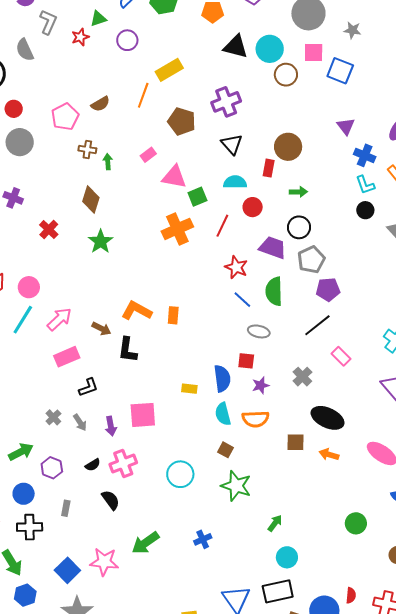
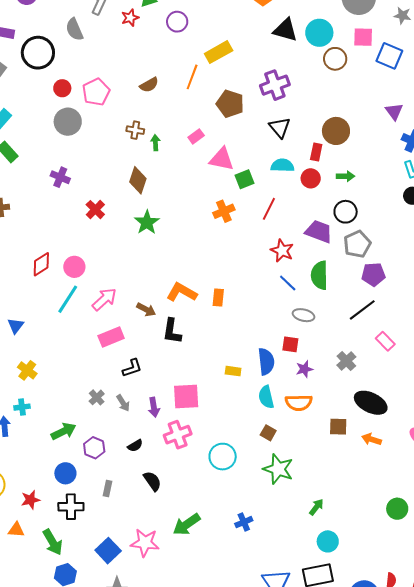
pink pentagon: (65, 117) -> (96, 92), moved
red circle: (253, 207) -> (311, 178), moved
orange cross: (177, 229) -> (224, 211), size x0.7
pink cross: (123, 463) -> (178, 435), moved

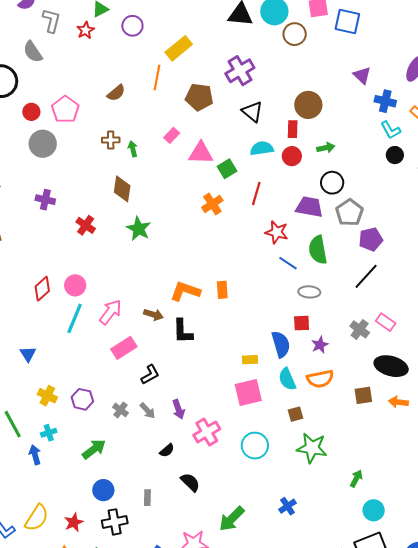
pink rectangle: (385, 341) -> (386, 322), moved
pink square: (186, 397) -> (248, 393), moved
brown square: (268, 433) -> (296, 414), turned -35
purple hexagon: (94, 448) -> (82, 399), moved

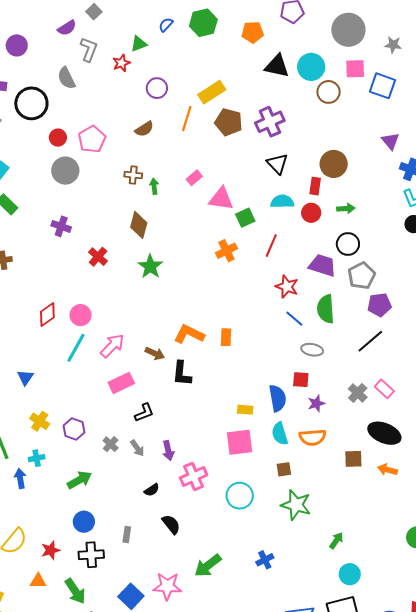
purple circle: (132, 26) -> (157, 88), moved
brown pentagon: (199, 97) -> (229, 122), moved

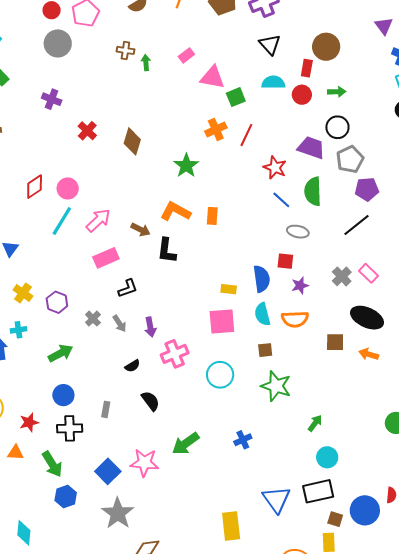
brown diamond: (139, 225) -> (132, 141), moved
red line: (271, 246) -> (246, 135), moved
green star: (150, 266) -> (186, 166), moved

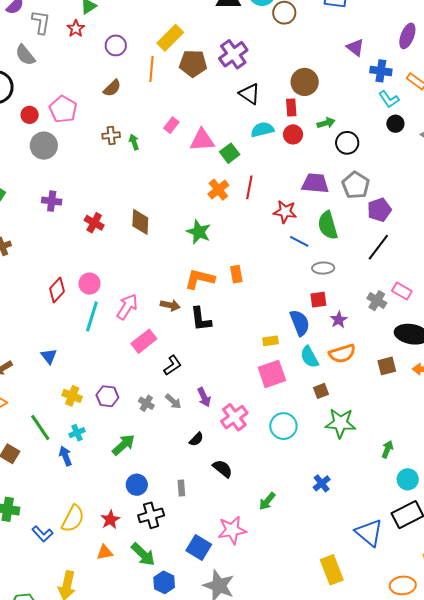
black circle: (337, 127) -> (347, 143), moved
green arrow: (186, 443) -> (267, 501), size x0.7

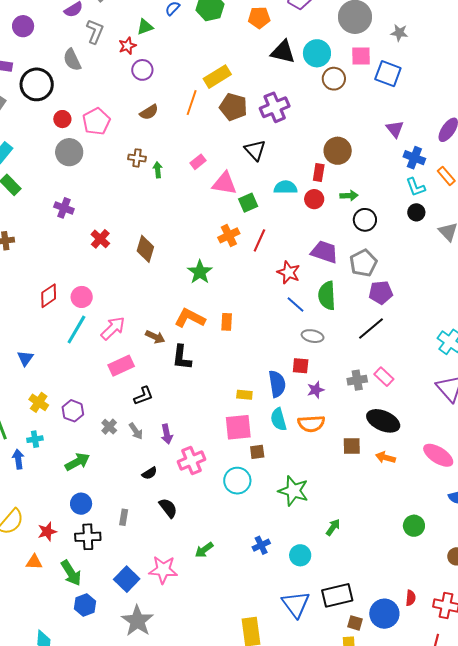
purple circle: (116, 45) -> (142, 70), moved
black triangle: (250, 94) -> (255, 150), moved
gray cross: (377, 301) -> (357, 380), turned 36
brown square: (321, 391) -> (257, 452), moved
cyan circle: (408, 479) -> (300, 555), moved

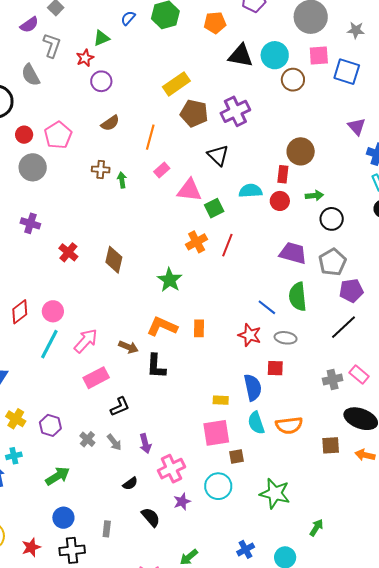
orange line: (192, 103) -> (150, 137), moved
red star: (289, 272) -> (250, 335), moved
purple star: (316, 390) -> (182, 501), moved

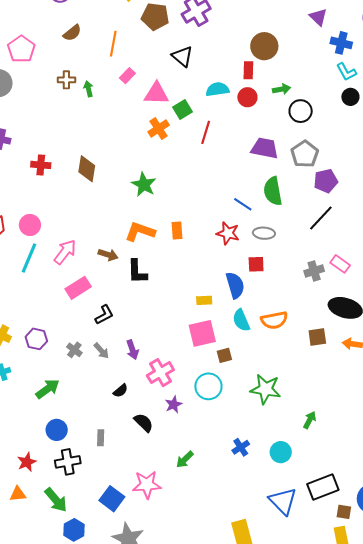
orange cross: (197, 242) -> (159, 129), moved
red line: (227, 245) -> (206, 132), moved
red cross: (68, 252) -> (41, 165), turned -30

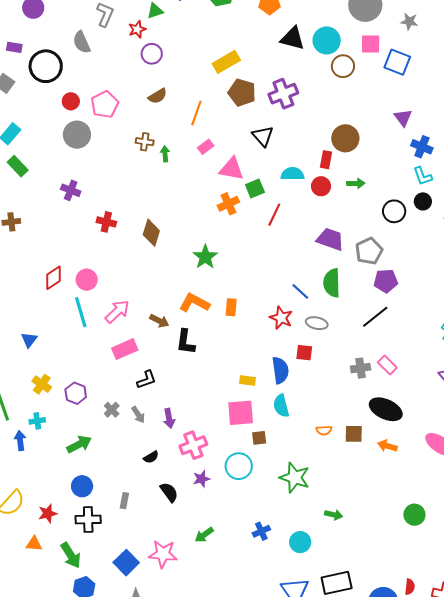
black circle: (301, 111) -> (394, 211), moved
cyan line: (29, 258) -> (81, 312), turned -48
orange semicircle: (274, 320) -> (324, 430), moved, size x0.6
green arrow: (310, 420) -> (334, 515), turned 66

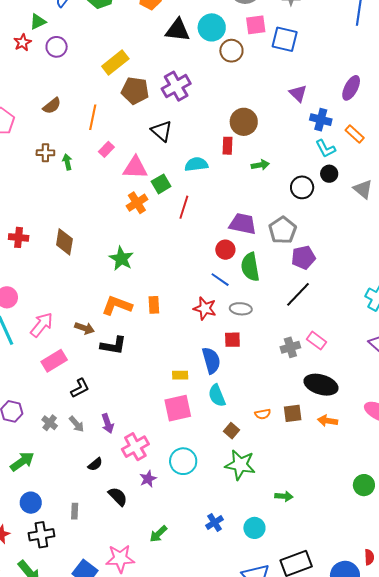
purple circle: (152, 54) -> (57, 47), moved
red circle: (321, 186) -> (225, 250), moved
black L-shape: (186, 342) -> (113, 345), turned -80
brown square: (259, 438) -> (232, 431), moved, turned -35

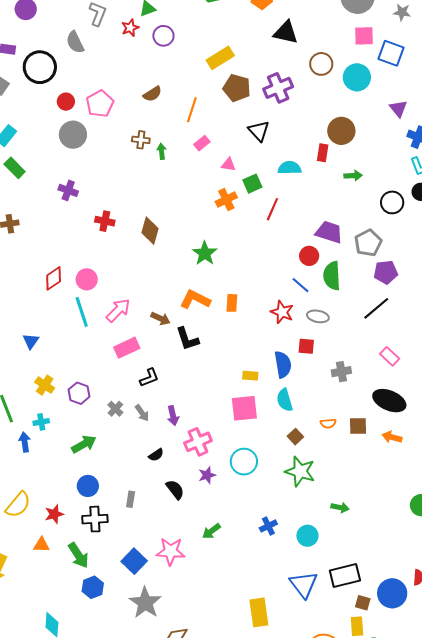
cyan circle: (212, 27) -> (357, 77), moved
brown circle: (231, 51) -> (321, 64), moved
pink triangle: (135, 168) -> (228, 165), size x0.6
black L-shape: (113, 345) -> (187, 339), turned 56
gray cross: (290, 347) -> (341, 372), moved

